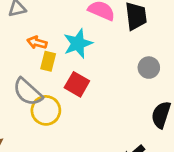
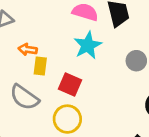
cyan star: (78, 43) -> (88, 45), moved
yellow circle: (46, 110) -> (67, 119), moved

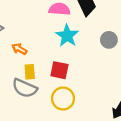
orange arrow: (28, 49) -> (19, 49), turned 32
yellow rectangle: (40, 66) -> (30, 72), moved

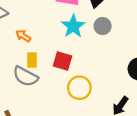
gray circle: (109, 40) -> (103, 26), moved
yellow circle: (63, 99) -> (79, 88), moved

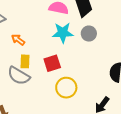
cyan star: (73, 26) -> (63, 33), turned 30
red square: (63, 61) -> (52, 63), turned -36

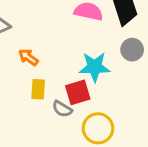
cyan star: (63, 33) -> (95, 67), moved
gray semicircle: (19, 76) -> (62, 109), moved, size x0.6

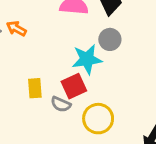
gray circle: (132, 50) -> (110, 39), moved
orange arrow: (28, 57) -> (16, 29), moved

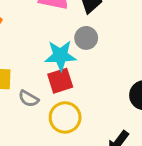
red square: (74, 86) -> (60, 81), moved

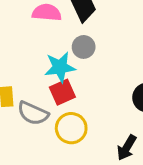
gray semicircle: (29, 99) -> (33, 113), size x1.5

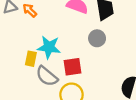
cyan star: (60, 67) -> (49, 47), moved

